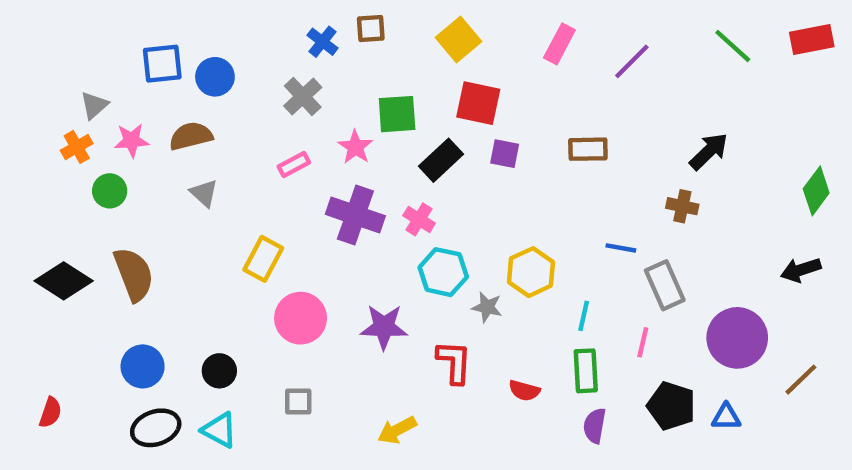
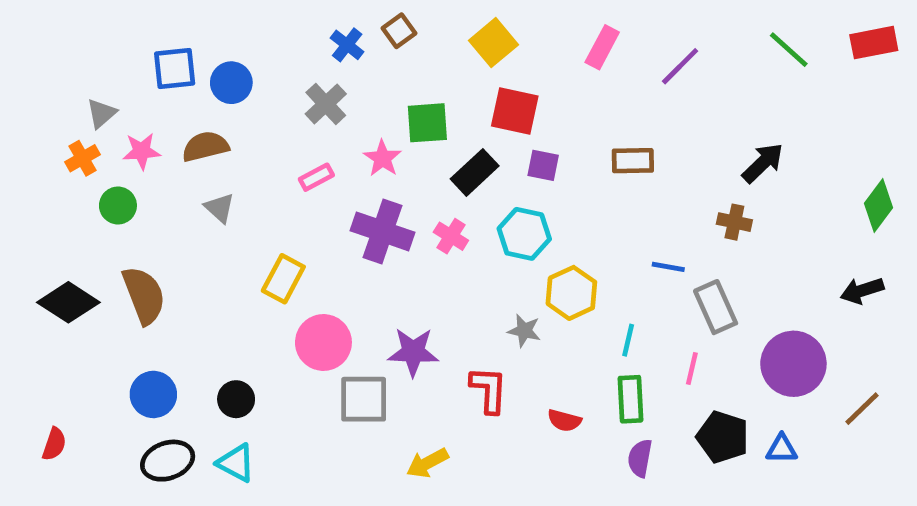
brown square: (371, 28) -> (399, 31), turned -32
cyan hexagon: (443, 272) -> (524, 234), moved
gray square: (298, 402) -> (364, 399), moved, size x1.6

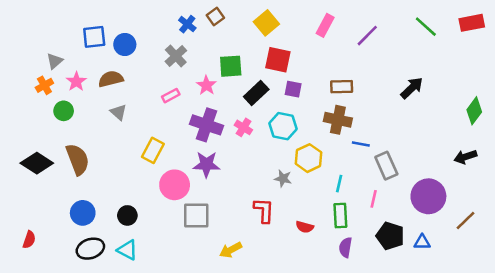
pink star: (142, 151) -> (76, 82), turned -30
brown cross: (734, 222) -> (338, 120), moved, size x1.5
purple star: (413, 352) -> (206, 164), moved

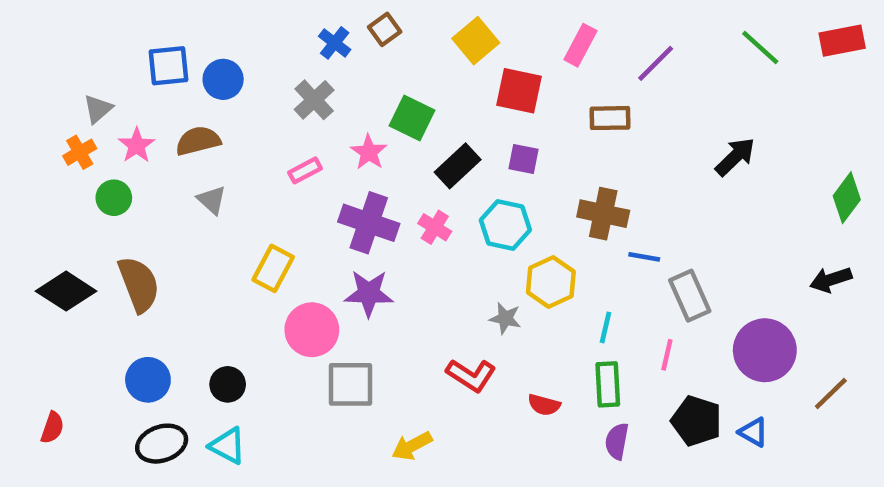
red square: (278, 60) -> (519, 91), moved
green square: (231, 66) -> (412, 118), turned 30
brown rectangle: (342, 87) -> (610, 118), moved
red L-shape: (264, 210) -> (471, 375), turned 120
blue triangle: (422, 242) -> (753, 432), turned 30

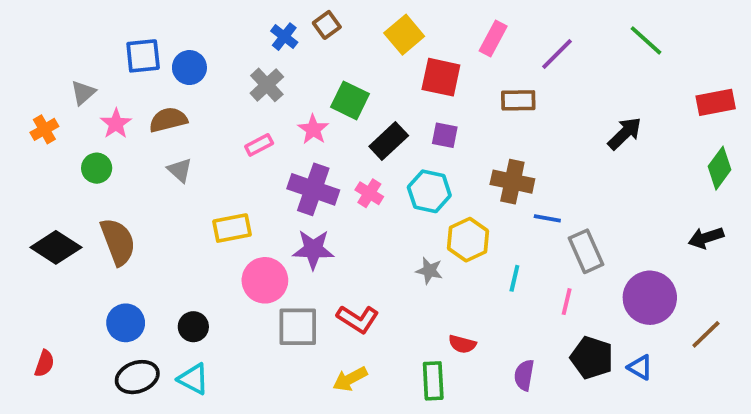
red rectangle: (842, 41) -> (716, 102), moved
orange cross: (80, 152) -> (44, 129), moved
yellow rectangle: (273, 268) -> (232, 228), turned 51
red L-shape: (471, 375) -> (358, 319), moved
green rectangle: (608, 384) -> (433, 381), moved

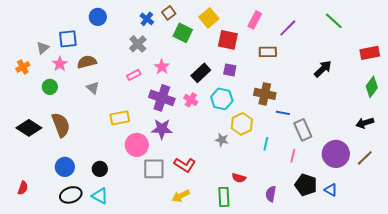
blue square: (143, 56) -> (68, 39), moved
blue circle: (189, 68) -> (98, 17), moved
green square: (350, 100) -> (183, 33), moved
brown line: (706, 334) -> (365, 158), moved

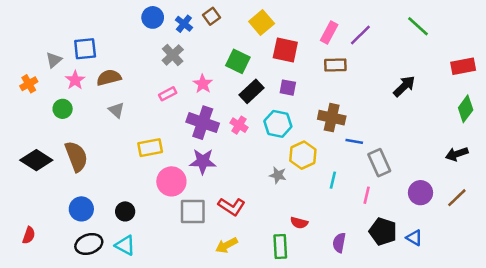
blue circle: (98, 17) -> (153, 17), moved
pink rectangle: (255, 20) -> (329, 32), moved
green square: (183, 33) -> (238, 61), moved
purple circle: (336, 154) -> (421, 193), size x0.7

